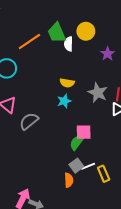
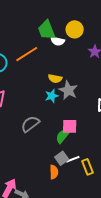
orange line: (29, 41) -> (27, 54), moved
white semicircle: (69, 44) -> (58, 41), turned -80
gray star: (98, 93) -> (68, 90), moved
gray semicircle: (29, 121) -> (30, 124), moved

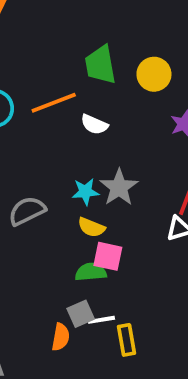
white semicircle: (58, 41) -> (94, 124), moved
yellow semicircle: (55, 78) -> (91, 227), moved
gray semicircle: (30, 124) -> (27, 211), moved
green semicircle: (63, 136) -> (91, 272), turned 35

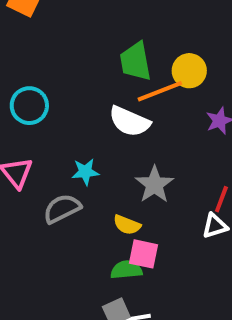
orange line: (54, 103) -> (160, 91), moved
white semicircle: (94, 124) -> (129, 121), size x1.5
cyan star: (85, 192) -> (85, 172), moved

